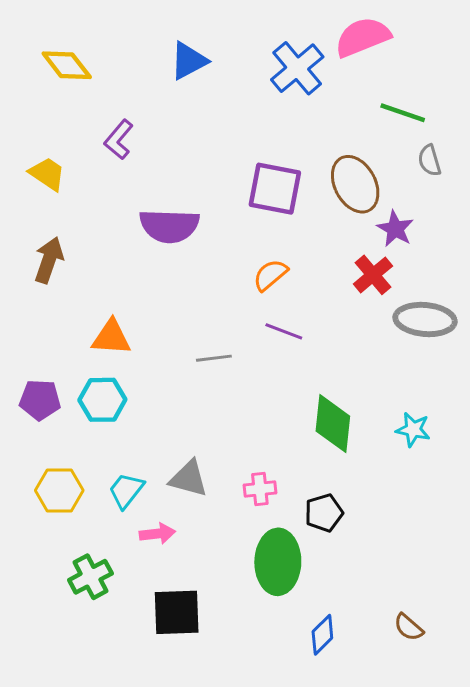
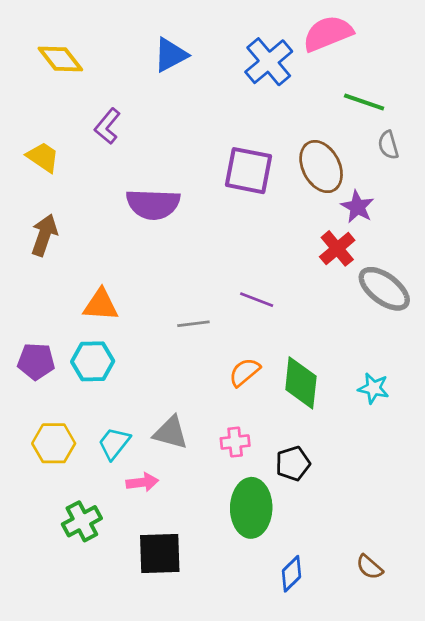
orange semicircle: (270, 275) -> (244, 372), moved
gray ellipse: (425, 320) -> (384, 289), turned 32

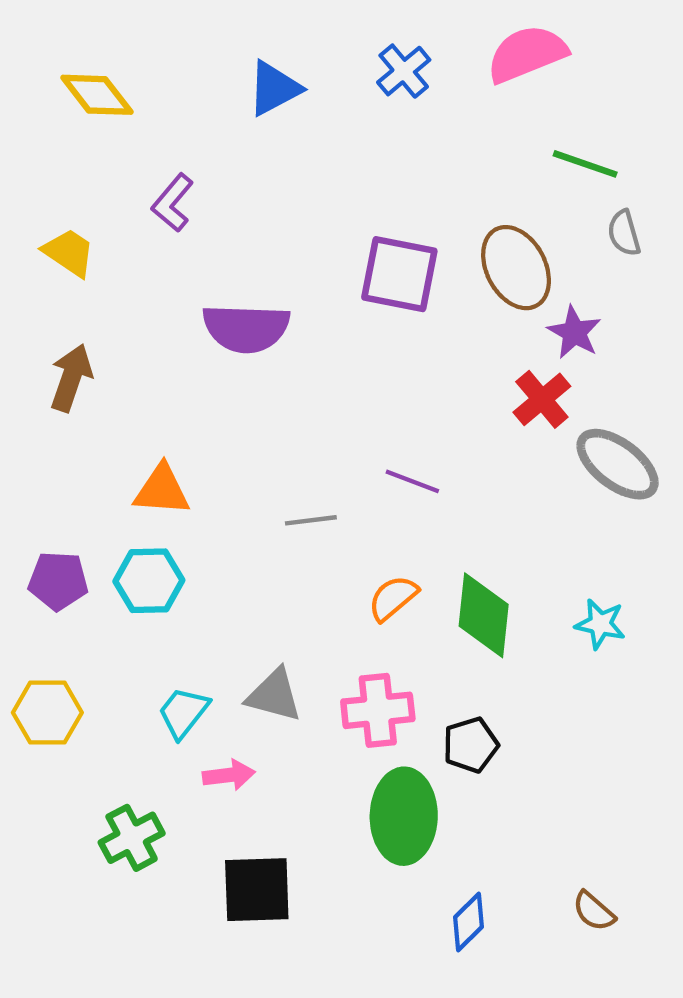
blue cross: (269, 62) -> (404, 71), moved, size x0.7
pink cross: (235, 442) -> (378, 710), size x1.5
yellow hexagon: (54, 443) -> (47, 713), moved

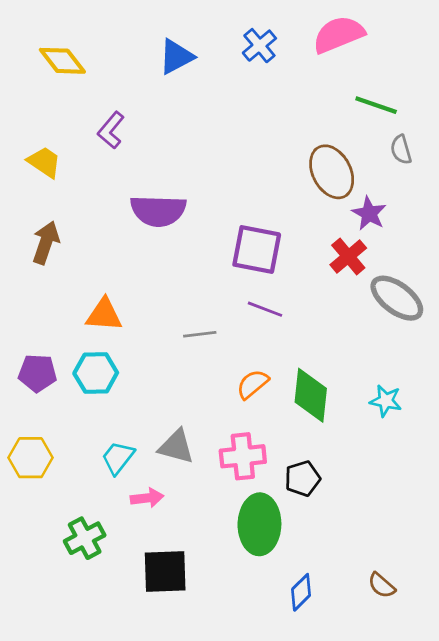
purple square: (399, 274) -> (257, 250), moved

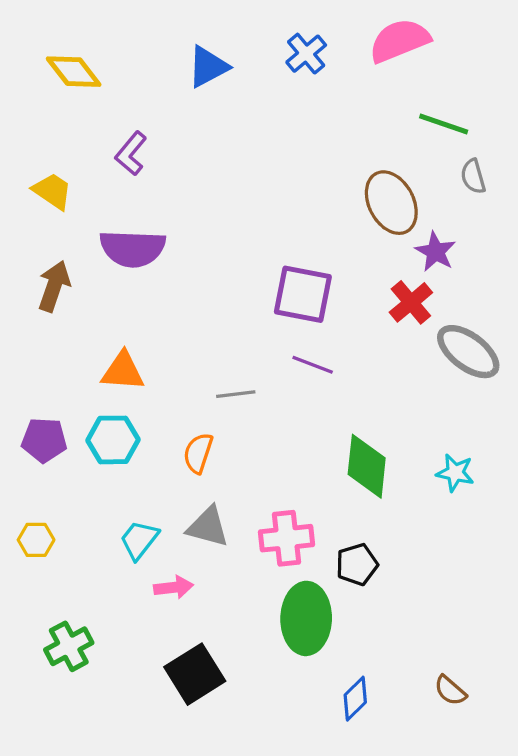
purple semicircle: (158, 211) -> (133, 248), moved
orange semicircle: (253, 384) -> (198, 453), moved, turned -32
yellow hexagon: (30, 458) -> (36, 540), size x0.7
green cross: (85, 538) -> (69, 646), moved
black square: (165, 571) -> (195, 674), turned -30

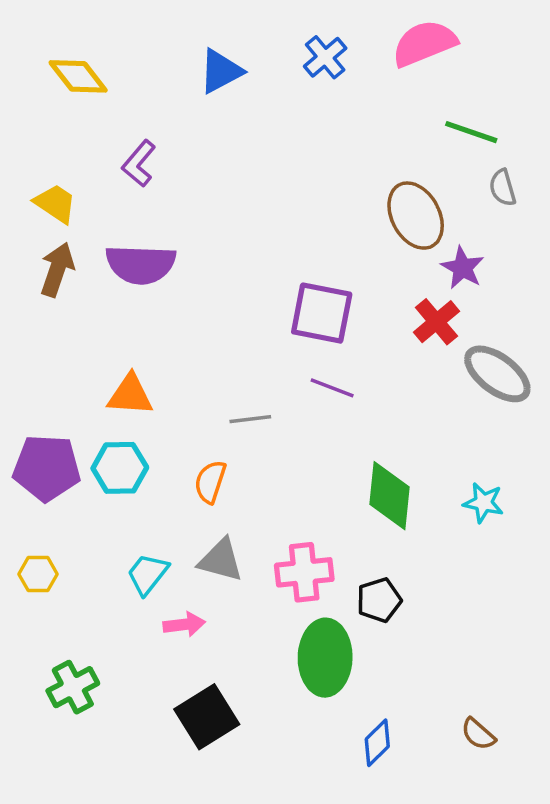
brown arrow: (54, 286) -> (57, 270), moved
purple pentagon: (44, 440) -> (47, 468), size x1.4

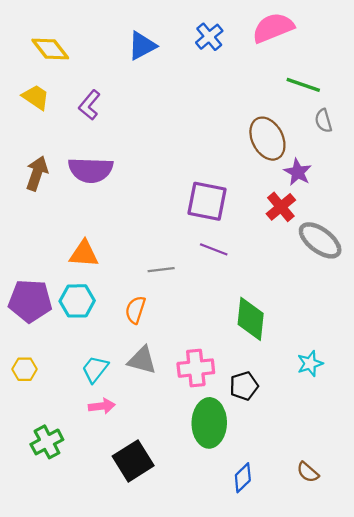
yellow trapezoid: (55, 203) -> (36, 97), moved
cyan star: (483, 503) -> (310, 364), moved, turned -30
pink arrow: (184, 624) -> (102, 406), moved

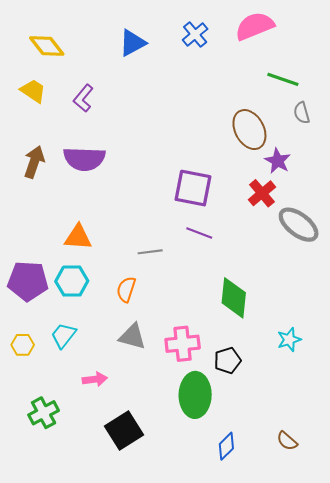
cyan trapezoid: (95, 369) -> (63, 335), moved

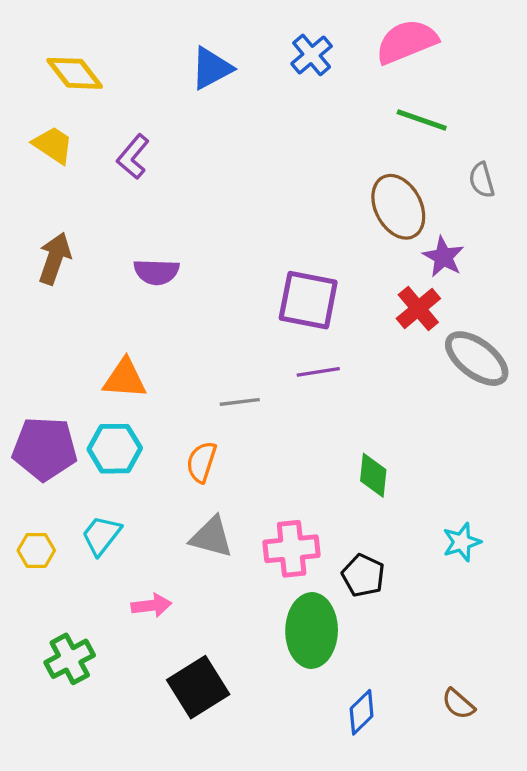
green line: (283, 79) -> (422, 120), moved
purple semicircle: (84, 159) -> (156, 272), moved, size x0.7
purple line: (199, 233) -> (318, 372), turned -30
green diamond: (234, 298) -> (373, 475), size x0.7
black pentagon: (227, 360) -> (363, 575), turned -30

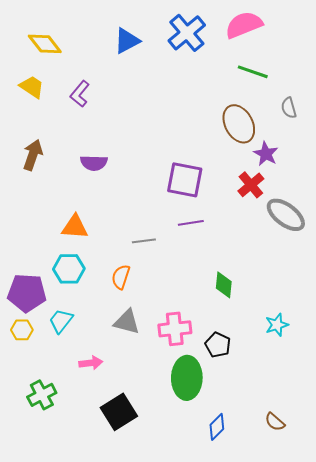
blue cross: (312, 55) -> (187, 33), size x1.5
purple pentagon: (45, 449) -> (27, 293), moved

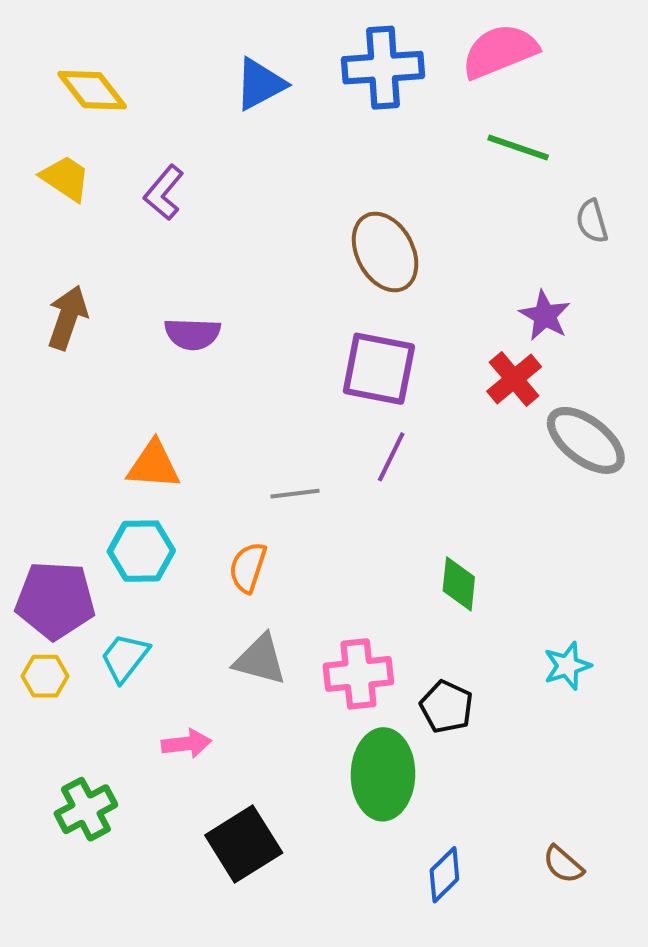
blue cross: (187, 33) -> (383, 68), turned 36
brown ellipse: (239, 124) -> (385, 252), moved
purple line: (191, 223) -> (391, 457), turned -55

